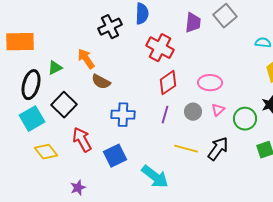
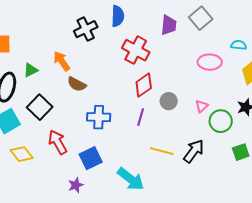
pink ellipse: (210, 83) -> (210, 62), moved
pink triangle: (218, 110) -> (202, 106), moved
gray circle: (193, 112) -> (169, 101), moved
purple star: (78, 188) -> (76, 185), moved

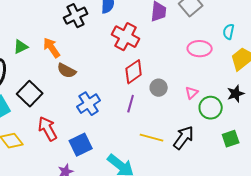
cyan semicircle: (239, 45) -> (229, 32), turned -84
green triangle: (31, 70) -> (21, 47), moved
blue cross: (99, 117) -> (89, 104), turned -35

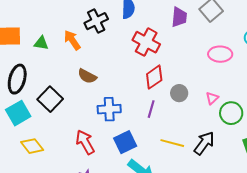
green triangle: (21, 47) -> (41, 43), moved, turned 35
orange arrow: (52, 48) -> (72, 40), moved
blue cross: (89, 104) -> (109, 109), turned 30
red arrow: (48, 129) -> (85, 142), moved
blue square: (81, 145) -> (125, 142), moved

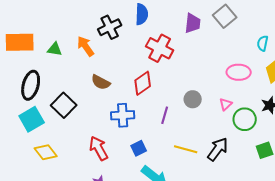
pink ellipse: (220, 54) -> (239, 72), moved
red diamond: (154, 77) -> (143, 83), moved
blue square: (125, 142) -> (139, 148), size x0.7

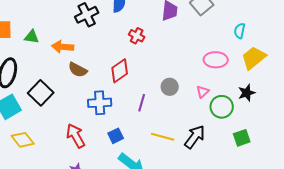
orange arrow: (86, 46) -> (63, 47), moved, turned -50
red cross: (160, 48) -> (137, 36), size x0.6

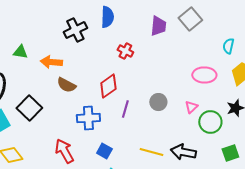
purple line: (142, 103) -> (125, 109), moved
blue square: (116, 136) -> (104, 151), turned -35
black arrow: (195, 137) -> (183, 152), turned -115

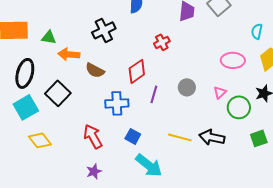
black cross: (75, 30) -> (104, 30), moved
red cross: (125, 51) -> (162, 42), moved, turned 35
orange arrow: (51, 62) -> (69, 54), moved

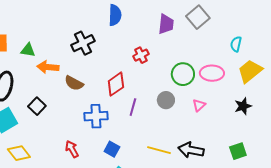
black square: (58, 93) -> (37, 106), size x0.7
green circle: (239, 107) -> (183, 74), moved
red arrow: (93, 136) -> (72, 149), size x0.7

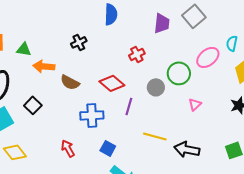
black cross: (83, 43) -> (79, 42), size x0.7
pink ellipse: (212, 73) -> (208, 57), moved, turned -40
red diamond: (116, 84) -> (112, 83), turned 75
gray circle: (166, 100) -> (156, 87), moved
yellow line: (159, 150) -> (155, 136), moved

